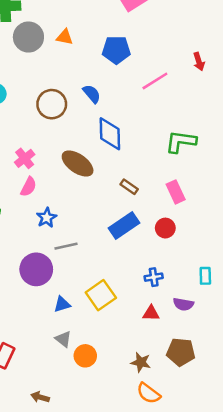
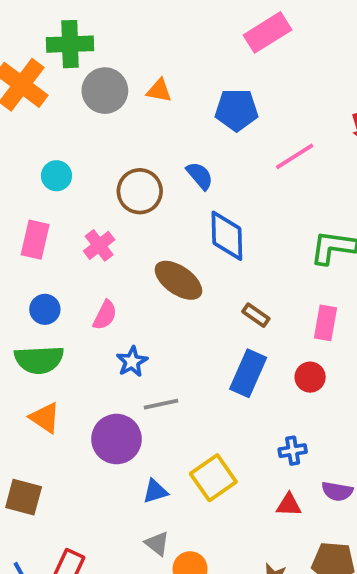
pink cross: (25, 158) -> (99, 245), moved
pink rectangle: (176, 192) -> (326, 323), turned 35
blue rectangle: (124, 225) -> (248, 373), turned -32

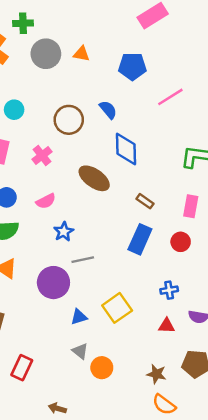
green cross: (70, 44) -> (23, 23), size x0.7
pink semicircle: (105, 315) -> (46, 201), turned 36

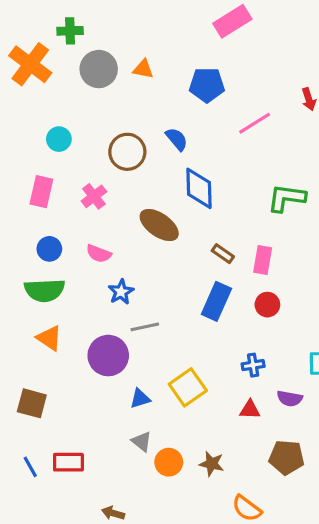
pink semicircle: (46, 201) -> (99, 254), turned 48
pink rectangle: (191, 206) -> (263, 260), moved
red rectangle: (22, 368) -> (68, 462), turned 65
brown star: (156, 374) -> (212, 464), moved

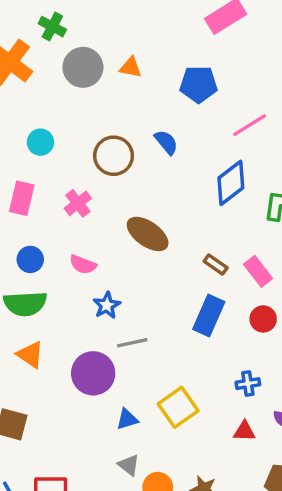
green cross: (70, 31) -> (52, 27), turned 30
blue diamond: (199, 188) -> (231, 183), moved, turned 54
pink rectangle: (263, 260) -> (258, 271), turned -48

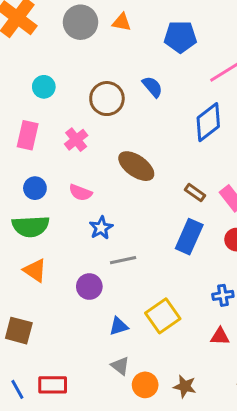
purple circle: (93, 373) -> (89, 287), size x0.7

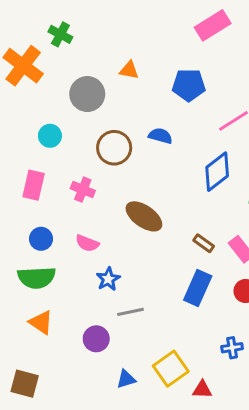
gray circle: (80, 22) -> (87, 94), moved
blue semicircle: (152, 87) -> (160, 136), turned -35
pink cross: (76, 140) -> (83, 190), turned -30
red triangle: (220, 336) -> (202, 390), moved

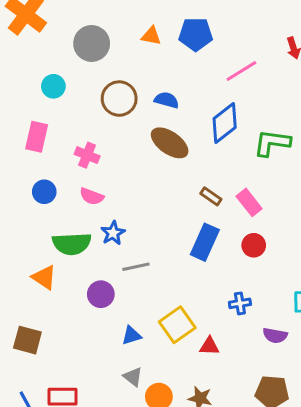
orange triangle: (129, 70) -> (151, 36), moved
blue semicircle: (160, 136) -> (167, 100), moved
pink cross: (83, 190) -> (87, 155), moved
brown ellipse: (144, 216) -> (170, 143), moved
green semicircle: (37, 278) -> (72, 244), moved

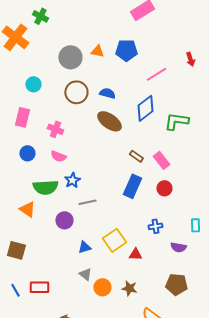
gray circle: (92, 43) -> (70, 57), moved

